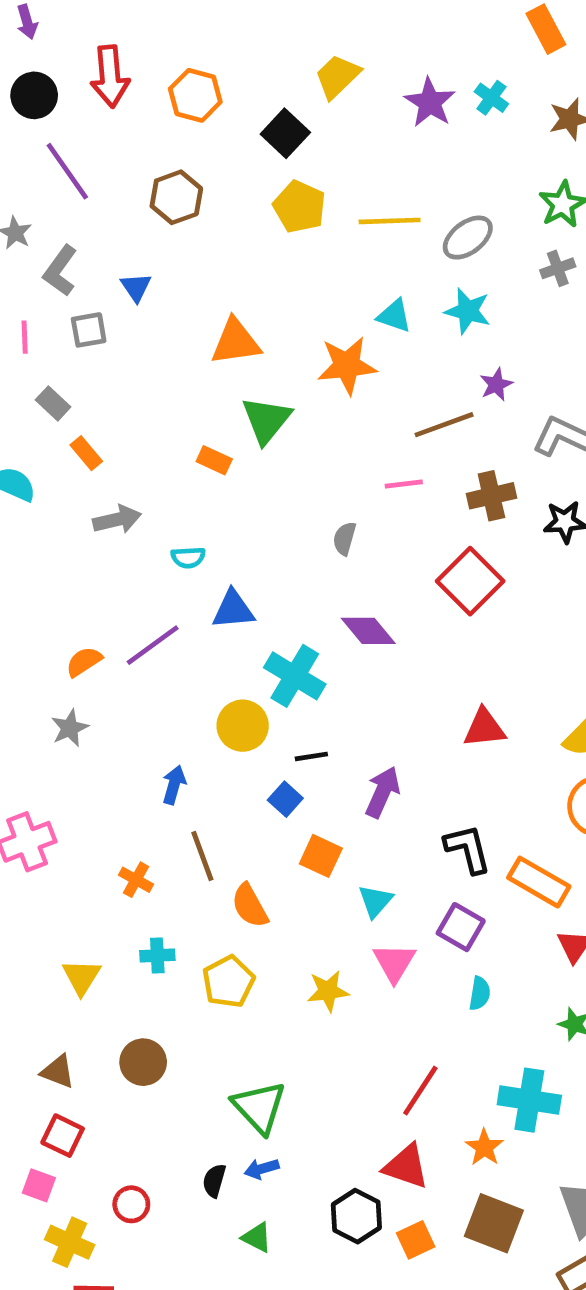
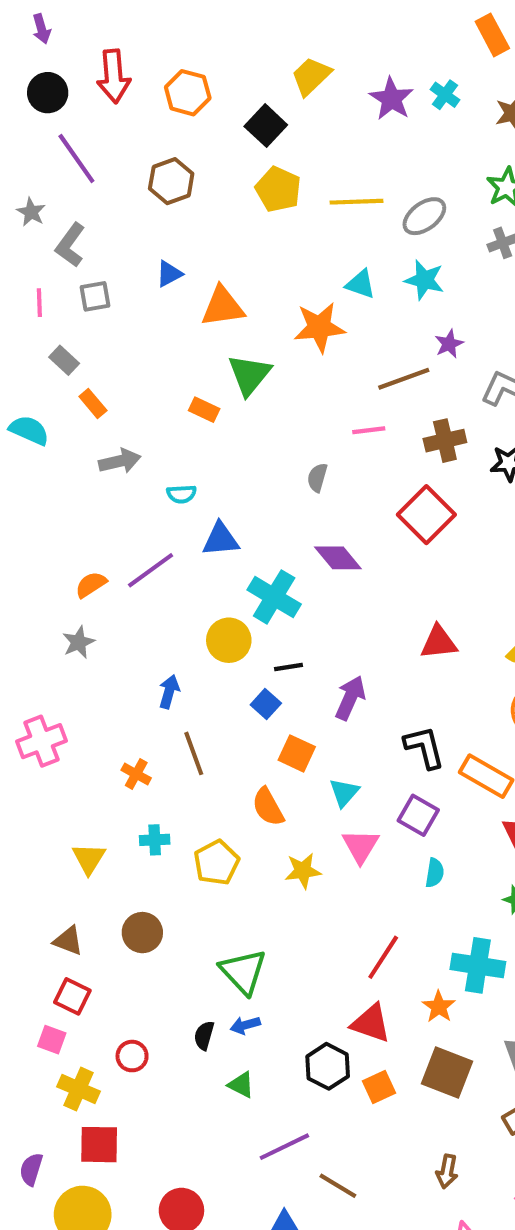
blue triangle: (136, 287) -> (169, 274), moved, turned 36
orange semicircle: (250, 906) -> (268, 807), moved

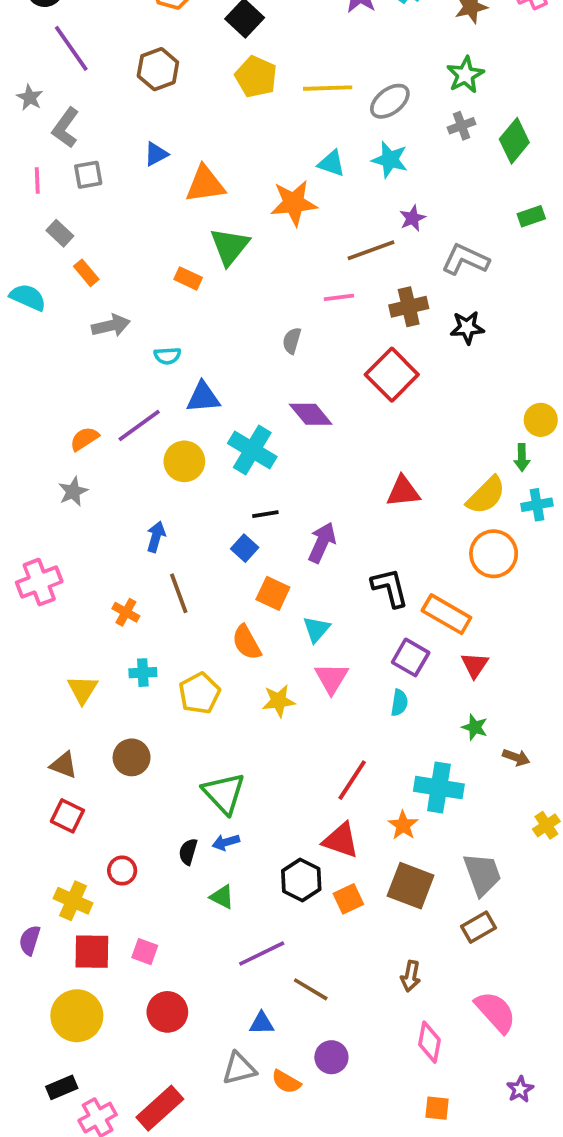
yellow circle: (229, 640) -> (184, 461), moved
purple square: (418, 815) -> (411, 657), moved
pink square: (52, 1040) -> (145, 952), moved
purple semicircle: (31, 1169) -> (30, 940), moved

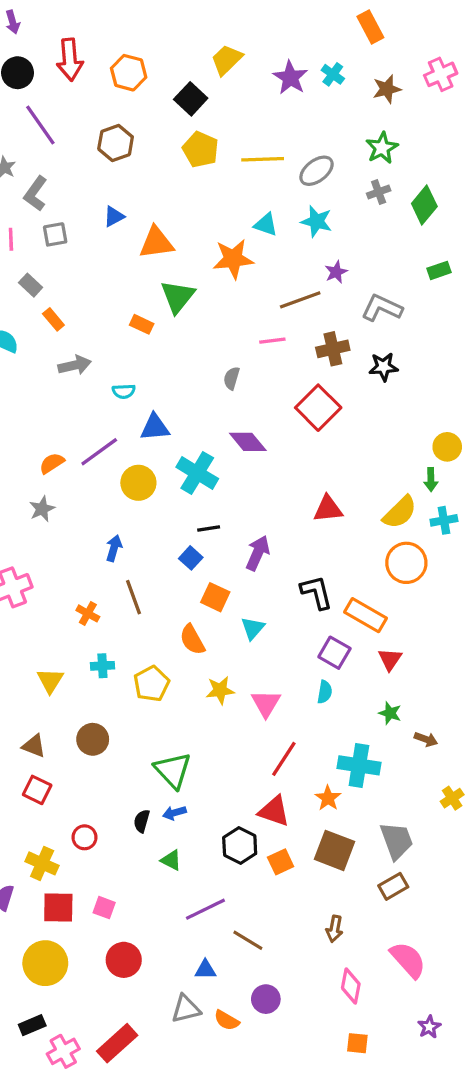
pink triangle: (331, 678) -> (266, 703), moved

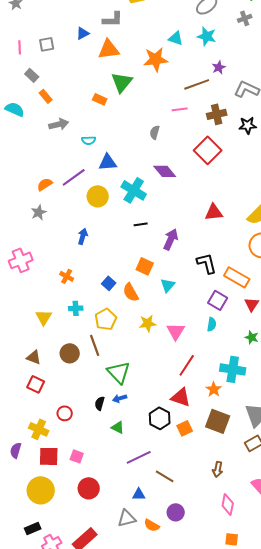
gray L-shape: (35, 194) -> (113, 19), moved, turned -125
blue square: (191, 558) -> (109, 283), moved
brown line: (134, 597) -> (95, 345), moved

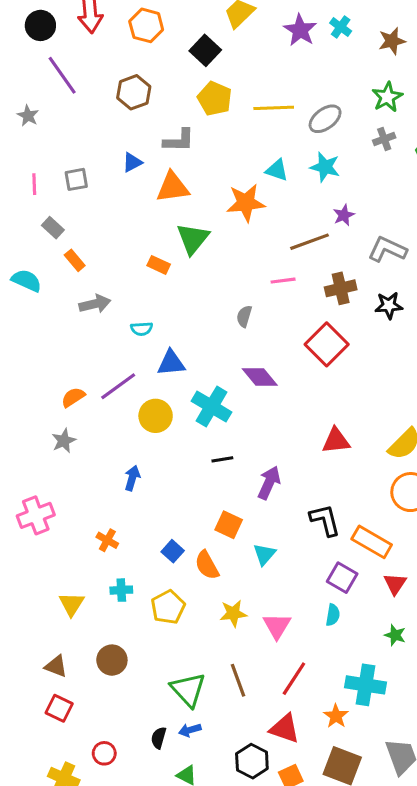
brown line: (95, 345) -> (238, 680), moved

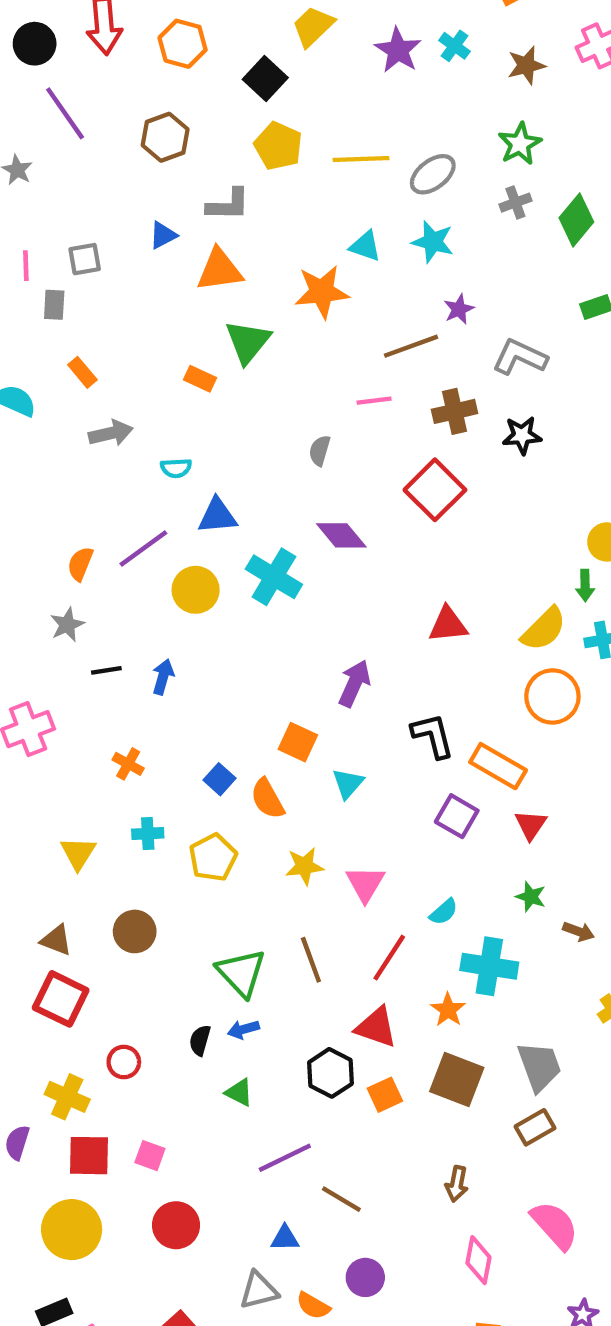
gray rectangle: (53, 228) -> (54, 305), moved, turned 50
orange semicircle: (73, 397) -> (80, 564), turned -35
black line: (222, 459) -> (106, 670), moved
cyan semicircle: (333, 615) -> (444, 912), moved, turned 40
red square: (59, 708) -> (61, 999), size x1.4

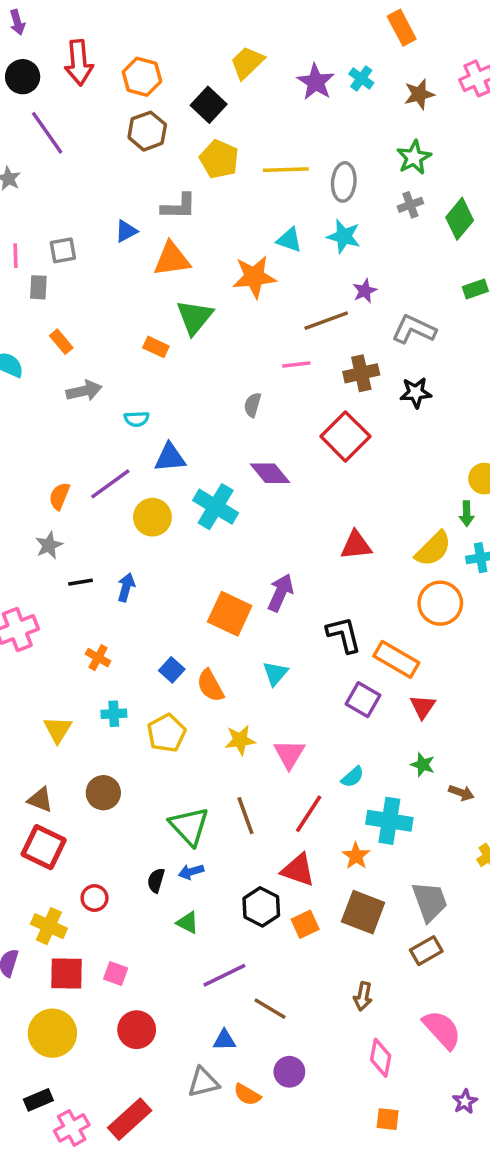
brown hexagon: (165, 137) -> (147, 131), moved
gray ellipse: (433, 174) -> (344, 182), turned -48
orange square: (298, 742) -> (230, 614), moved, size x1.4

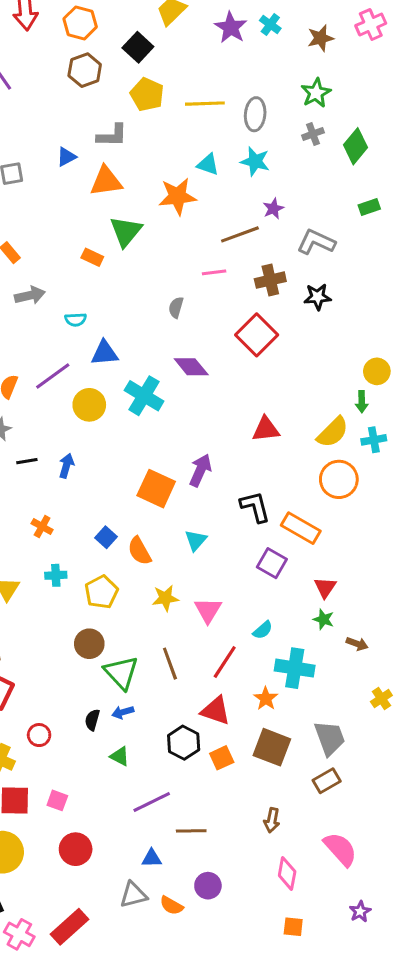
red triangle: (423, 707) -> (325, 587), moved
brown circle: (103, 793) -> (89, 644), moved
brown line: (270, 1009) -> (191, 831), turned -32
pink cross: (72, 1128) -> (19, 934), turned -32

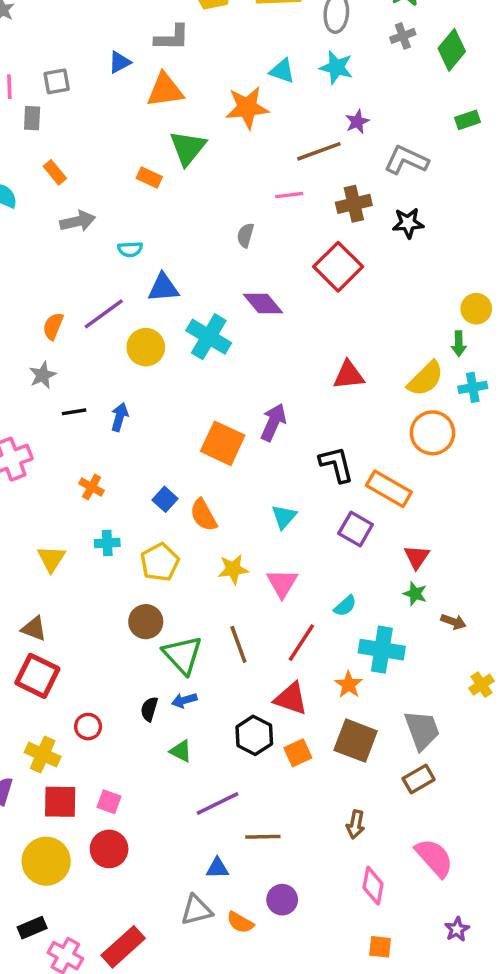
cyan triangle: (196, 540) -> (284, 517), moved
red circle: (76, 849) -> (109, 849), moved

